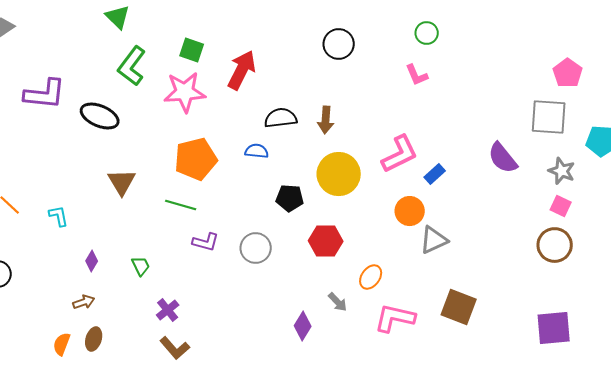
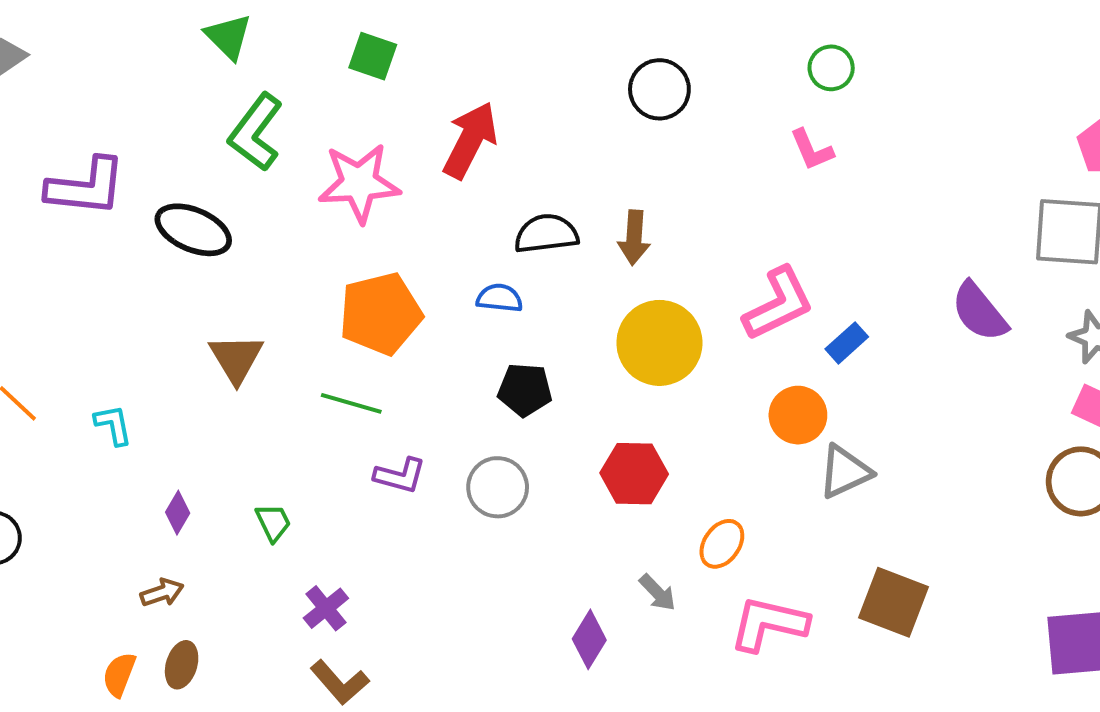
green square: (192, 50) -> (373, 56), moved
black pentagon: (290, 198) -> (525, 390), moved

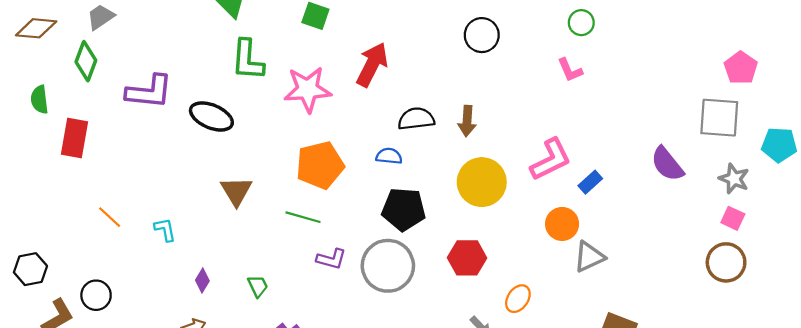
green L-shape: (256, 132) -> (248, 60), turned -33
black pentagon: (525, 390) -> (404, 209), size x1.4
gray circle: (498, 487) -> (388, 266), size x1.5

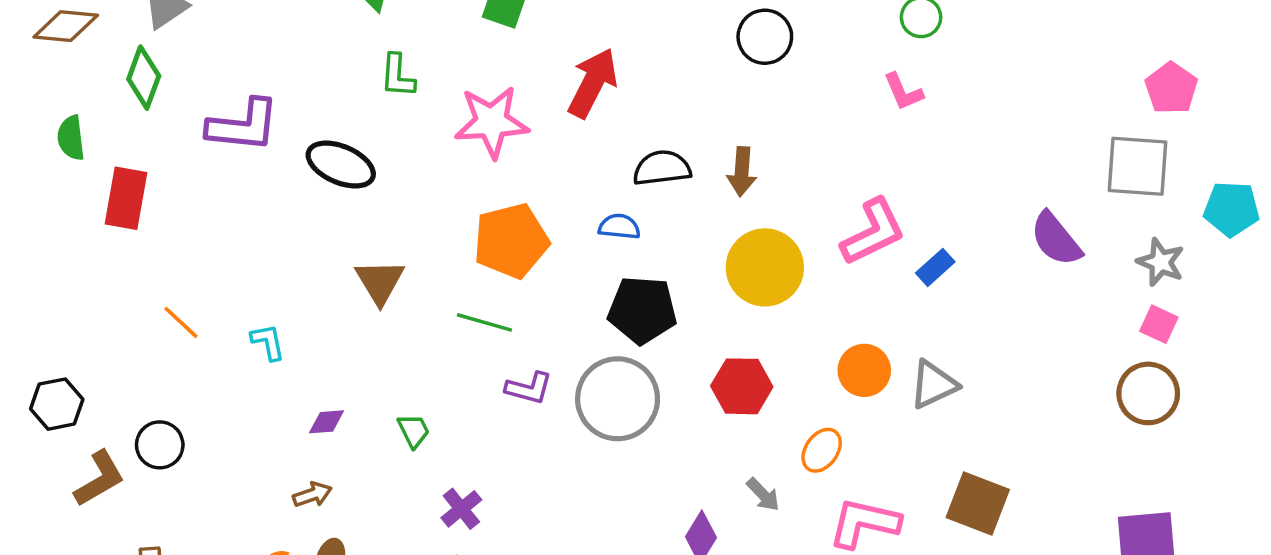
green L-shape: (248, 60) -> (398, 76), size x0.7
orange circle: (562, 224) -> (864, 370), moved
purple diamond: (202, 281) -> (327, 422), turned 55

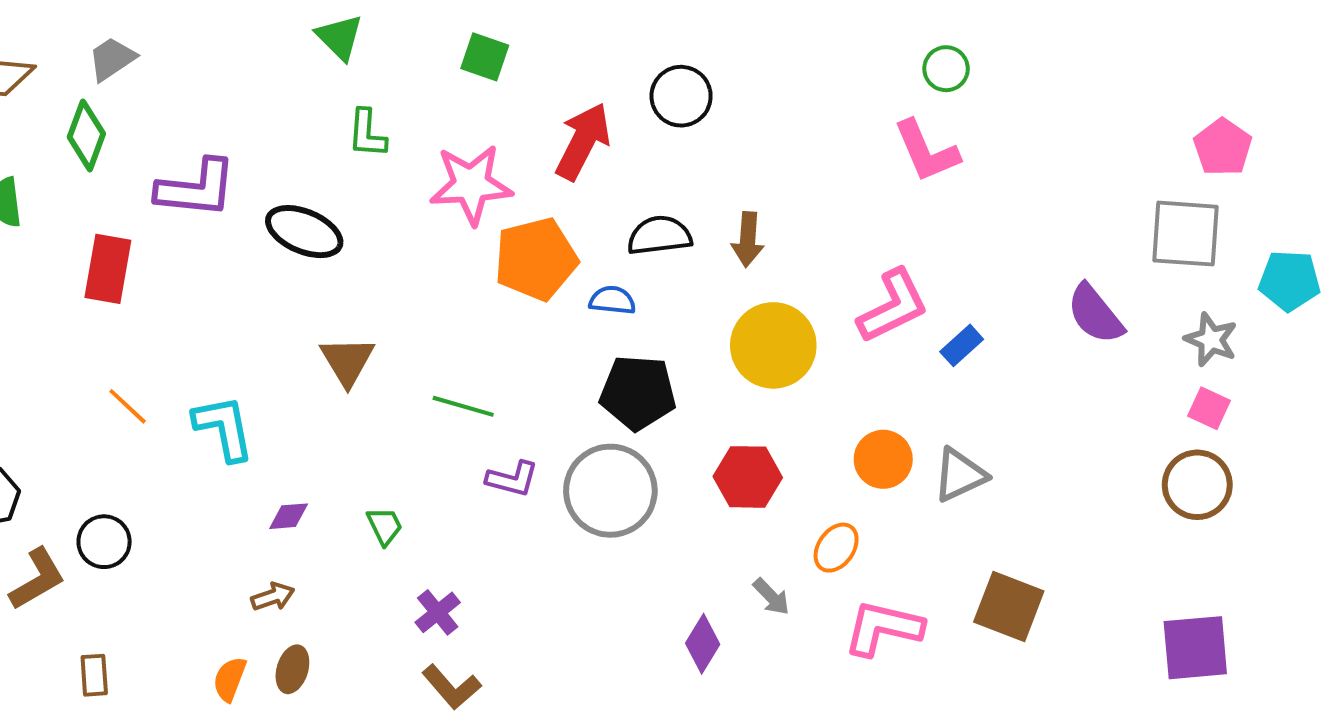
black circle: (765, 37) -> (681, 96), moved
pink L-shape: (903, 92) -> (926, 151), size x1.5
red rectangle: (126, 198) -> (108, 269), moved
orange pentagon: (511, 241) -> (536, 259), moved
cyan L-shape: (268, 342) -> (224, 428), size x1.6

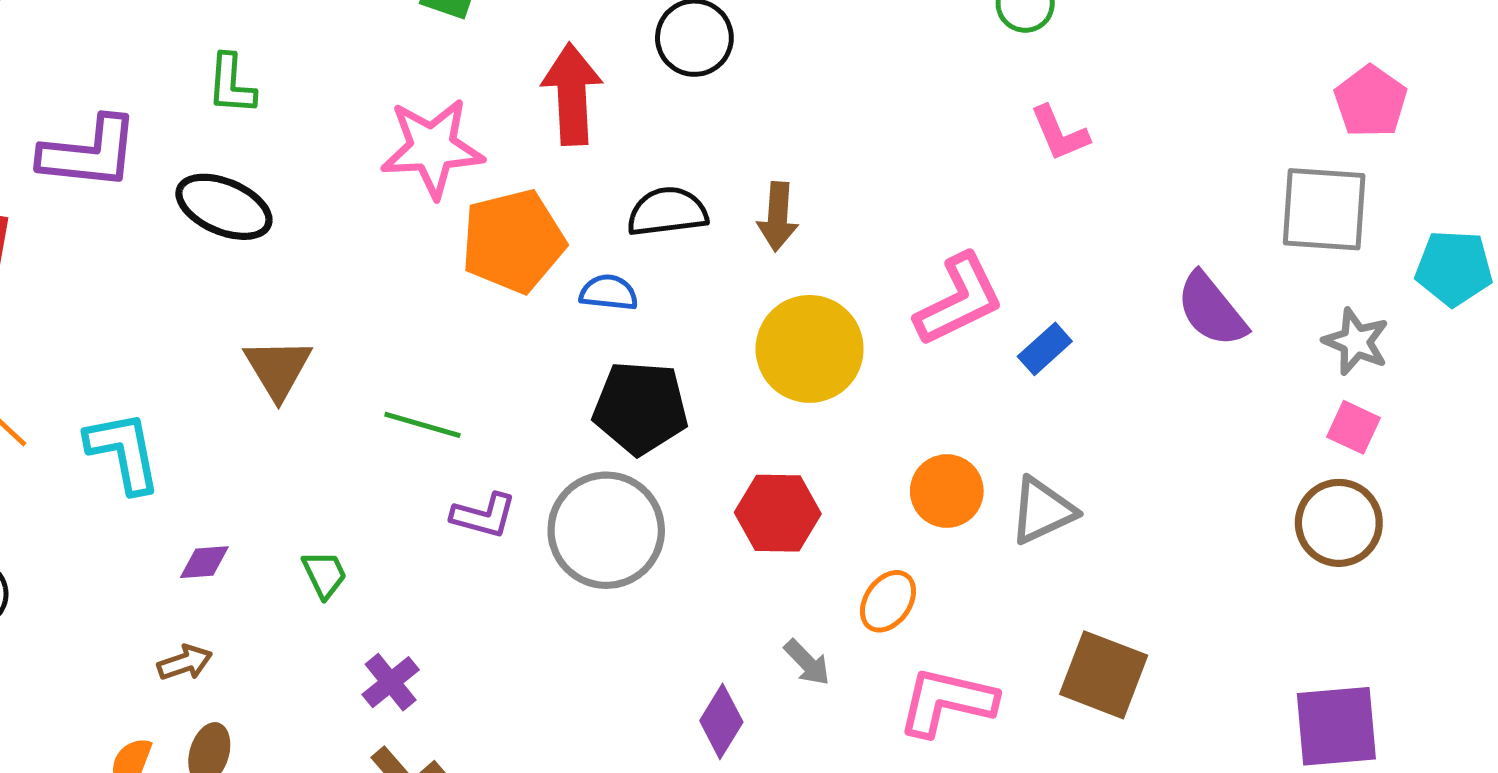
green L-shape: (367, 133) -> (231, 84), moved
red arrow: (583, 141) -> (572, 94), turned -30
pink L-shape: (926, 151) -> (1059, 133), moved, size x0.7

